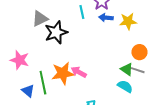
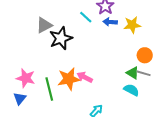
cyan line: (82, 12) -> (86, 17), turned -32
pink star: (20, 60) -> (26, 78), moved
blue triangle: (28, 91) -> (20, 98), moved, turned 32

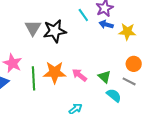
gray triangle: (44, 25) -> (33, 28), moved, turned -42
green triangle: (133, 73) -> (104, 77), moved
pink arrow: (85, 77) -> (79, 75), moved

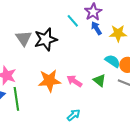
blue arrow: (106, 24) -> (96, 28), turned 48
green line: (33, 78) -> (16, 99), moved
cyan semicircle: (114, 95) -> (113, 61), moved

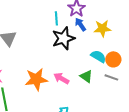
cyan line: (73, 21) -> (56, 18), turned 40
black star: (46, 39) -> (63, 38), moved

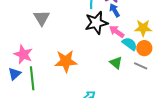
yellow star: (102, 28) -> (143, 28), moved
pink arrow: (61, 78) -> (117, 32), moved

